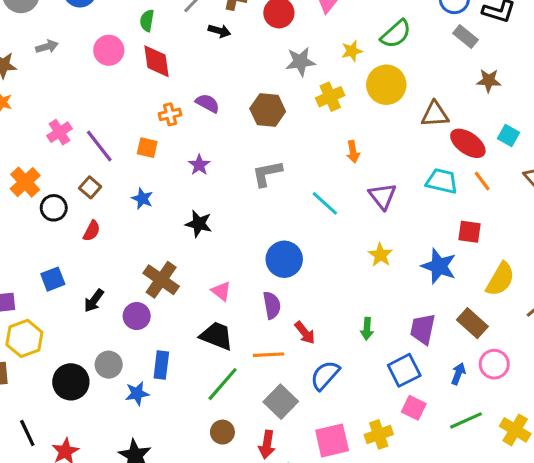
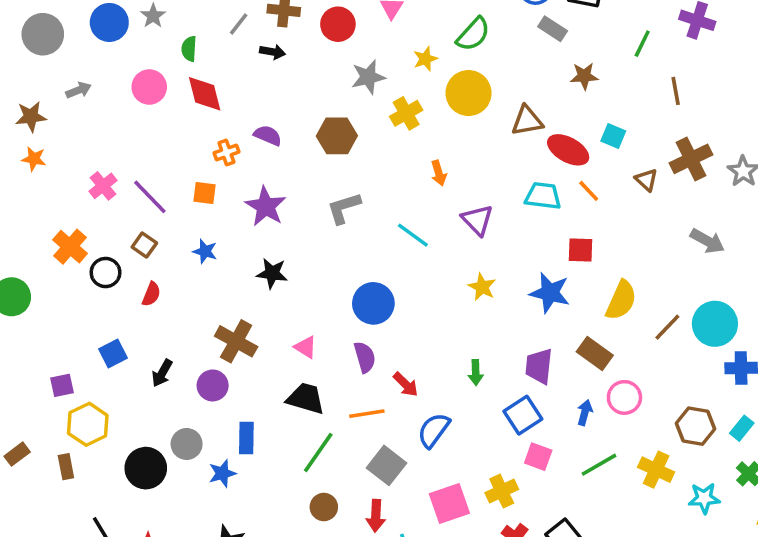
purple star: (199, 165) -> (266, 206), size x1.6

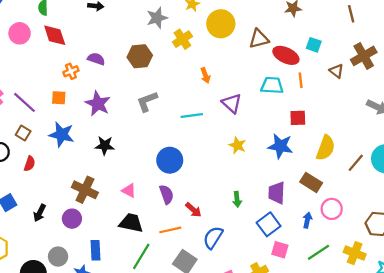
orange line: (589, 191) -> (301, 80), turned 40
cyan line: (413, 235) -> (192, 116), turned -40
blue star: (205, 251) -> (62, 134), size x1.6

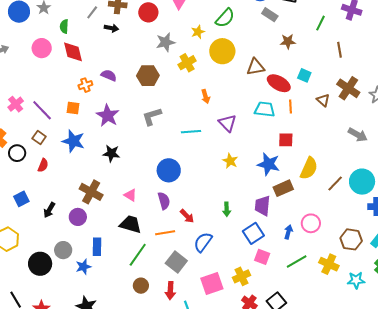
brown cross: (364, 56) -> (348, 88), turned -30
brown rectangle: (311, 182) -> (283, 188), moved, turned -60

